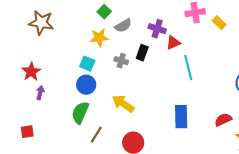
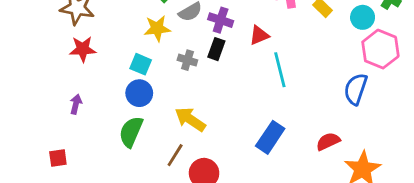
purple cross: (157, 29) -> (221, 20), moved
red star: (31, 72) -> (83, 49), moved, turned 30
blue rectangle: (181, 117) -> (270, 137), turned 35
brown line: (96, 135) -> (175, 155), moved

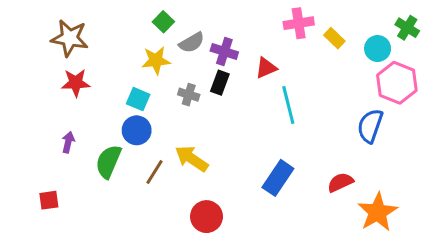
green semicircle: (131, 132) -> (108, 162), moved
brown line: (175, 155) -> (154, 172), moved

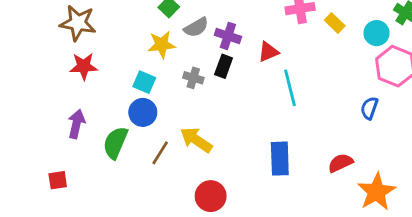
blue semicircle: (370, 126) -> (369, 108), size x0.7
purple arrow: (68, 142) -> (76, 124), size x1.4
blue rectangle: (278, 178) -> (280, 159), turned -36

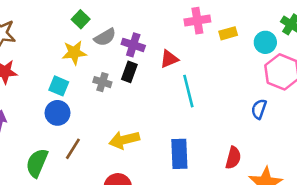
yellow rectangle: (335, 23) -> (228, 33), turned -60
yellow arrow: (196, 140) -> (124, 140), moved, turned -48
green semicircle: (115, 143) -> (37, 163), moved
red semicircle: (340, 163) -> (233, 158), turned 130

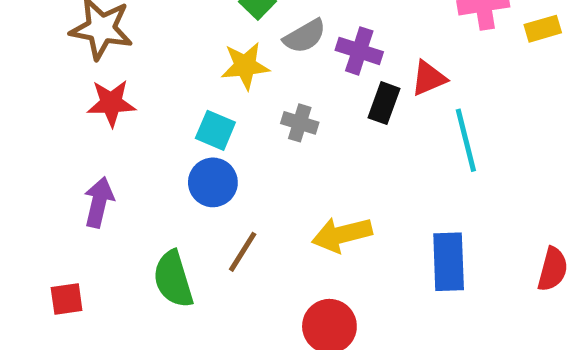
black rectangle: (129, 72) -> (384, 103), moved
green semicircle: (37, 163) -> (173, 279), turned -40

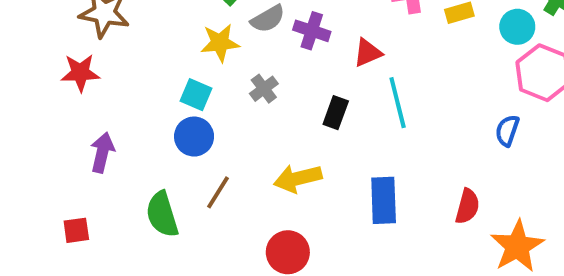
red star: (111, 103) -> (80, 73), moved
black rectangle: (384, 103) -> (336, 113), moved
gray cross: (300, 123) -> (264, 89), turned 36

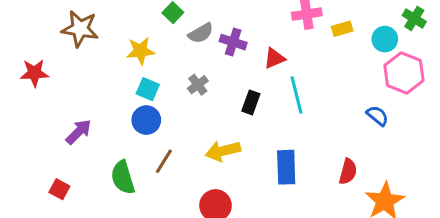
yellow star: (220, 43) -> (140, 51), moved
red star: (80, 73) -> (34, 73), moved
blue semicircle: (507, 131) -> (377, 116), turned 110
purple arrow: (102, 152) -> (79, 132), turned 32
red square: (76, 230) -> (59, 189), turned 36

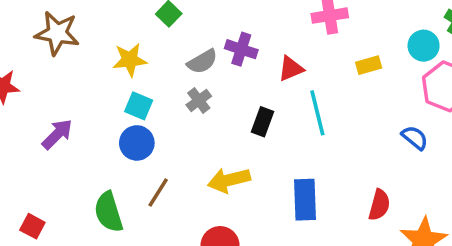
yellow rectangle: (342, 29) -> (369, 65), moved
gray semicircle: (201, 33) -> (202, 62), moved
purple arrow: (79, 132) -> (57, 134), moved

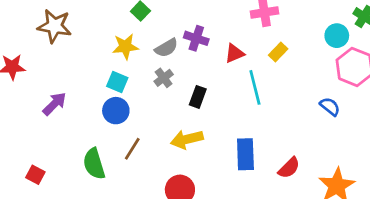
yellow star: (130, 60) -> (125, 47), moved
yellow rectangle: (369, 65) -> (278, 52), moved, turned -30
black rectangle: (262, 122) -> (198, 97), moved
red semicircle: (379, 205) -> (289, 168), moved, turned 30

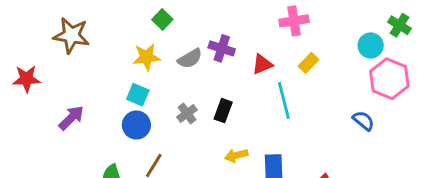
gray cross: (164, 78) -> (187, 113), moved
yellow arrow: (187, 139) -> (236, 155), moved, size x0.7

